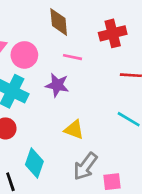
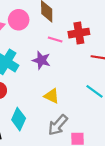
red cross: (113, 33) -> (79, 33), moved
pink circle: (24, 55) -> (19, 20), moved

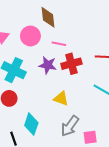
pink circle: (19, 20) -> (30, 36), moved
red cross: (79, 33) -> (71, 64), moved

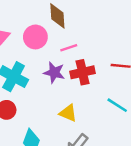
pink line: (59, 44) -> (69, 48), turned -32

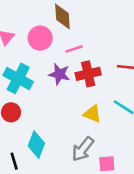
yellow triangle: (68, 113) -> (92, 114), moved

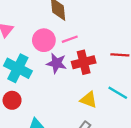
pink circle: (40, 38) -> (44, 40), moved

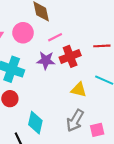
pink circle: (44, 40) -> (23, 33), moved

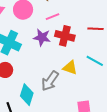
red cross: (70, 56) -> (65, 36), turned 30
gray arrow: (75, 121) -> (50, 81), moved

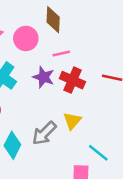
cyan line: (95, 61) -> (98, 153), moved
yellow triangle: (70, 68) -> (72, 121), turned 42

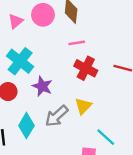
pink circle: (26, 38) -> (43, 15), moved
purple star: (44, 77) -> (42, 86), moved

